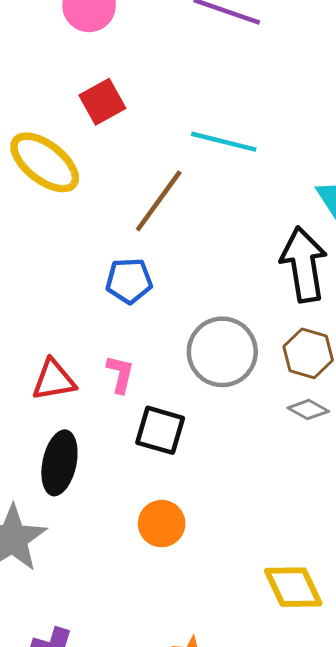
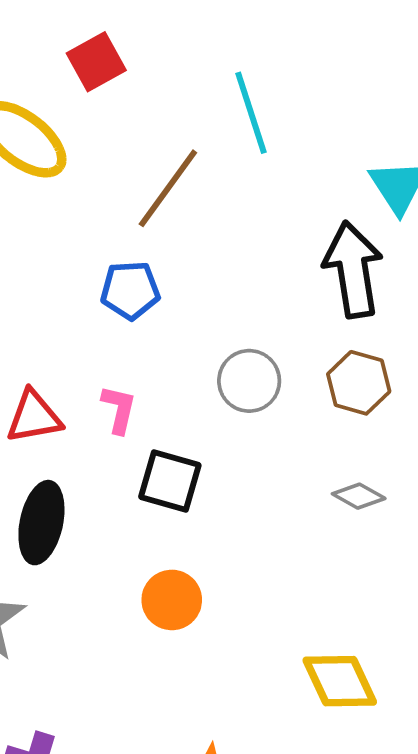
cyan line: (224, 142) -> (251, 113), turned 58
gray circle: (222, 352) -> (249, 381), size x0.7
gray diamond: (308, 410) -> (359, 496), moved

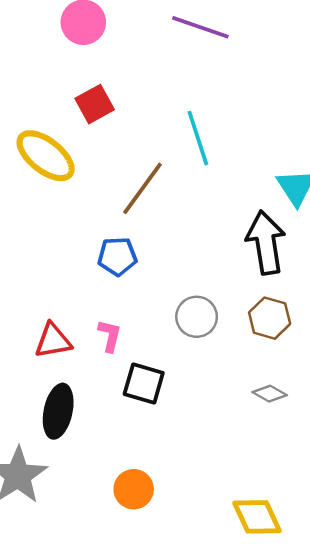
orange circle: (172, 600) -> (134, 489), moved

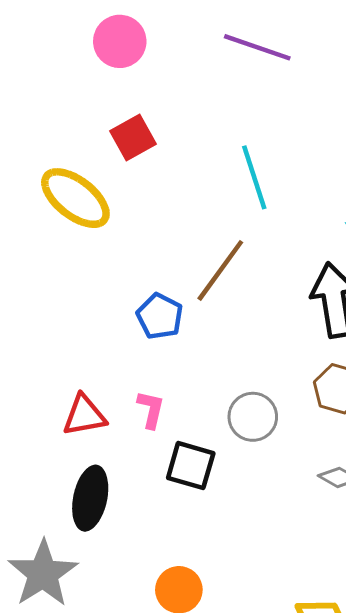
brown line: (142, 188) -> (220, 270), moved
blue pentagon: (117, 256) -> (160, 316), turned 30
gray circle: (197, 317) -> (253, 417), moved

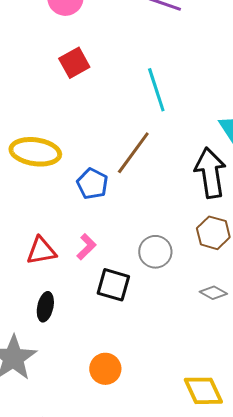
yellow ellipse: (75, 198) -> (35, 152), moved, turned -30
pink L-shape: (151, 409) -> (86, 247), turned 32
black ellipse: (90, 498) -> (45, 307), size x0.7

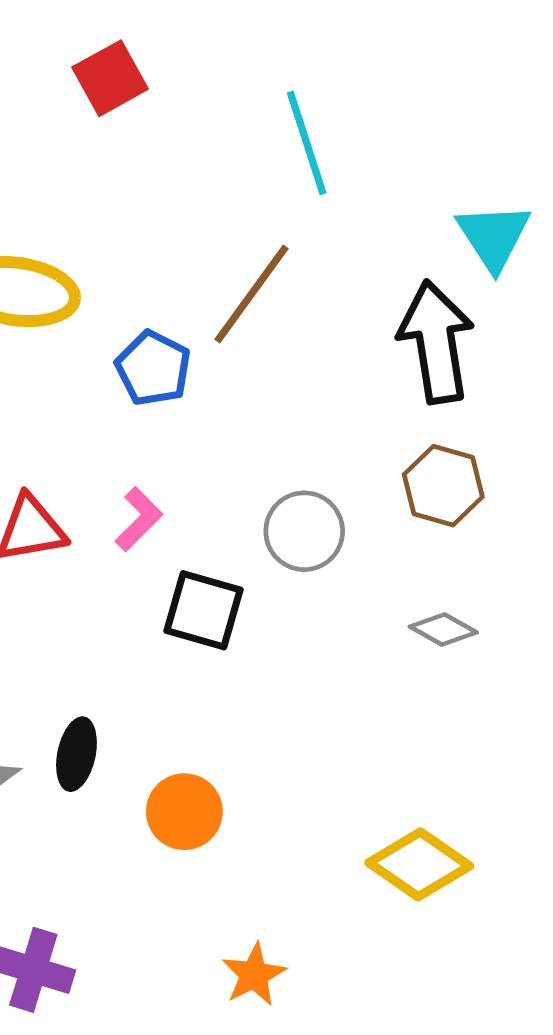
black ellipse: (45, 307) -> (76, 754), moved
yellow diamond: (203, 391) -> (419, 864), turned -30

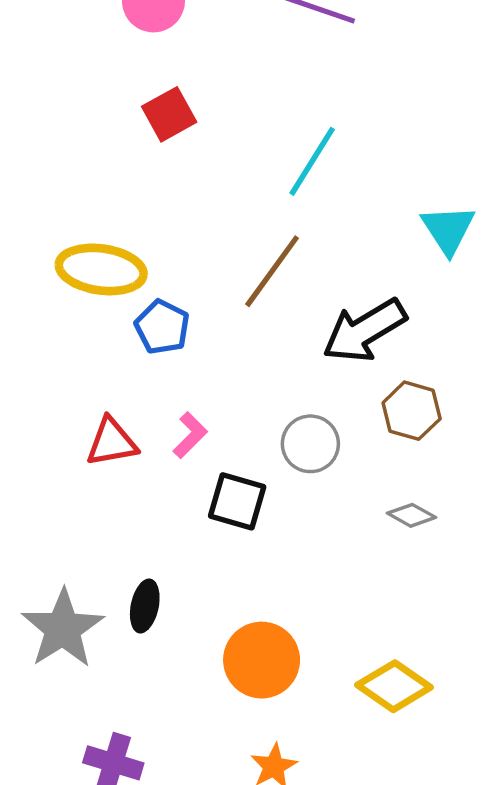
cyan line: (307, 143) -> (312, 161), turned 50
black arrow: (436, 342) -> (364, 330), moved, turned -112
blue pentagon: (153, 368) -> (162, 327), moved
orange circle: (184, 812) -> (262, 660), moved, size x1.4

